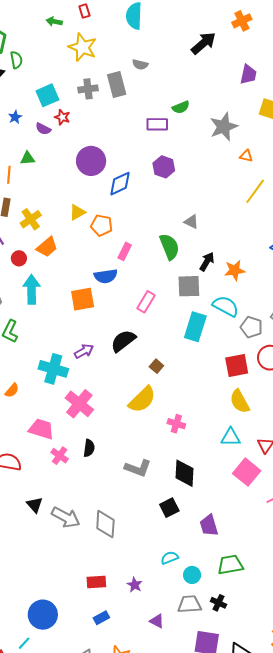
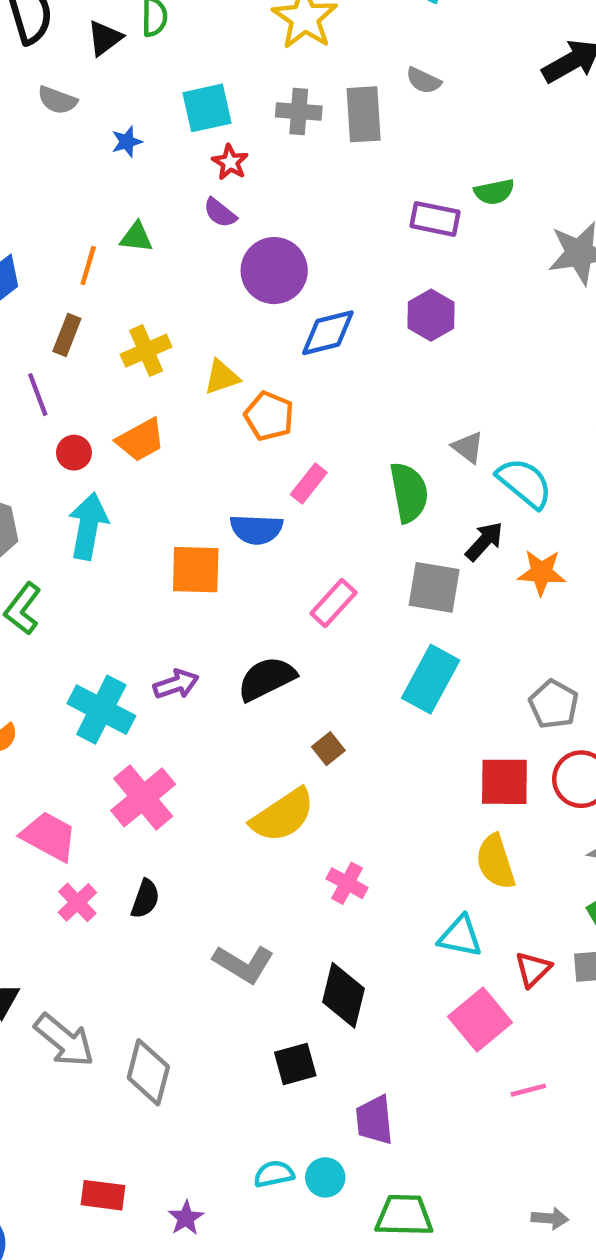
purple semicircle: (43, 129) -> (220, 213), moved
yellow cross: (31, 219) -> (146, 351), moved
cyan semicircle: (226, 306) -> (525, 483), moved
cyan circle: (192, 575) -> (325, 1177), moved

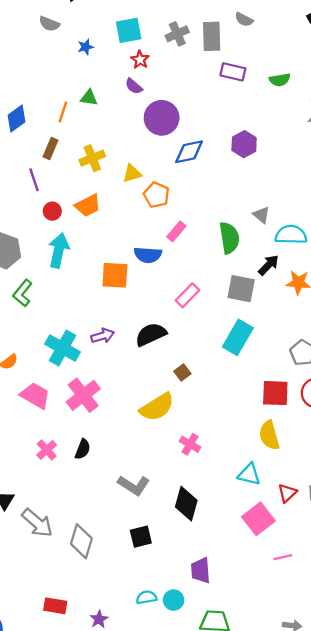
gray cross: (299, 111) -> (177, 34), turned -30
purple rectangle: (435, 219) -> (233, 72), moved
cyan semicircle: (525, 483) -> (291, 235), turned -40
pink trapezoid: (49, 836) -> (35, 396), moved
black square: (295, 1064) -> (141, 537), moved

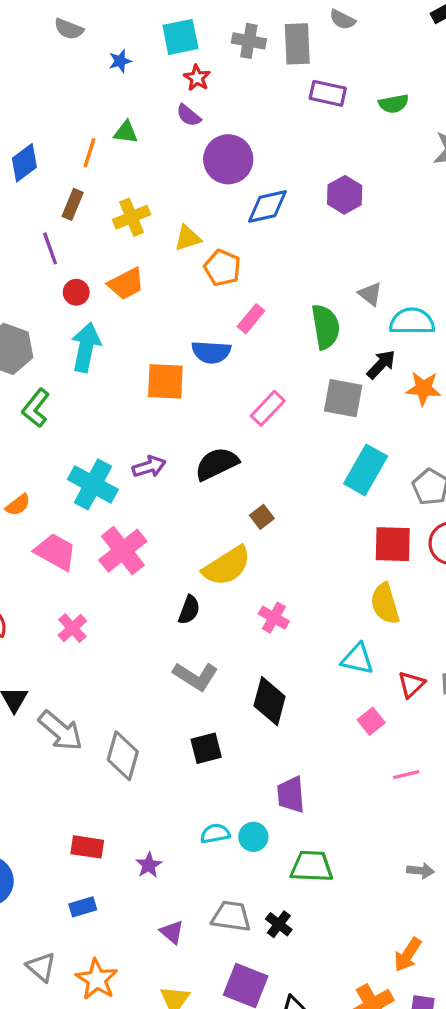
gray cross: (177, 34) -> (249, 41), turned 35
cyan rectangle: (238, 337) -> (366, 470), moved
black semicircle: (83, 449) -> (189, 610), moved
pink square: (258, 519) -> (371, 721), size x0.6

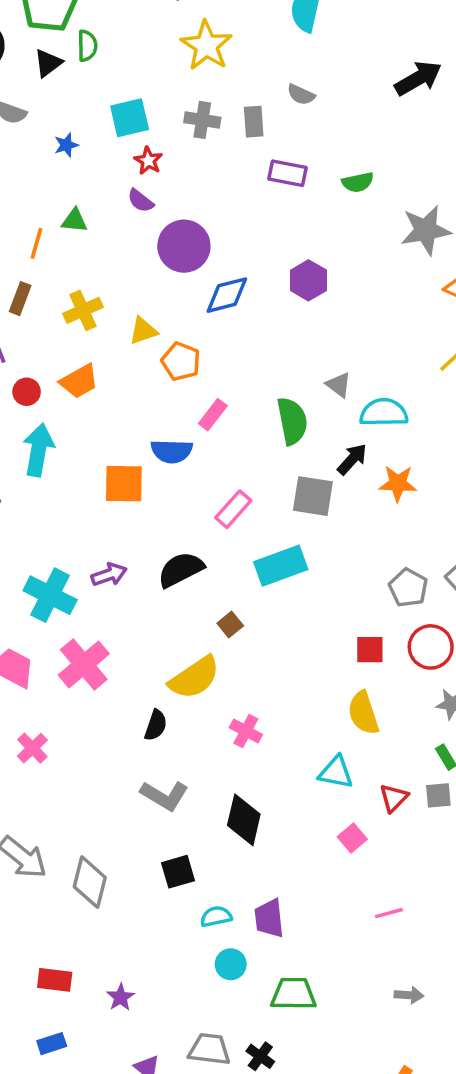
gray rectangle: (297, 44) -> (254, 122), size x0.7
cyan rectangle: (366, 470) -> (281, 566), moved, turned 42
red square: (393, 544) -> (370, 650), size x0.7
pink line: (406, 775) -> (389, 913), moved
cyan semicircle: (215, 834) -> (216, 917), moved

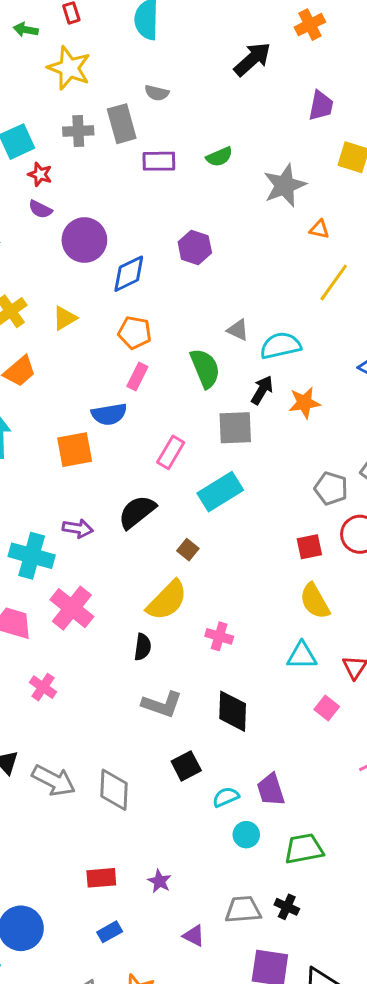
gray rectangle: (254, 122) -> (122, 124), size x1.4
orange pentagon: (181, 361) -> (135, 333), moved
purple arrow: (109, 575) -> (78, 528), turned 40

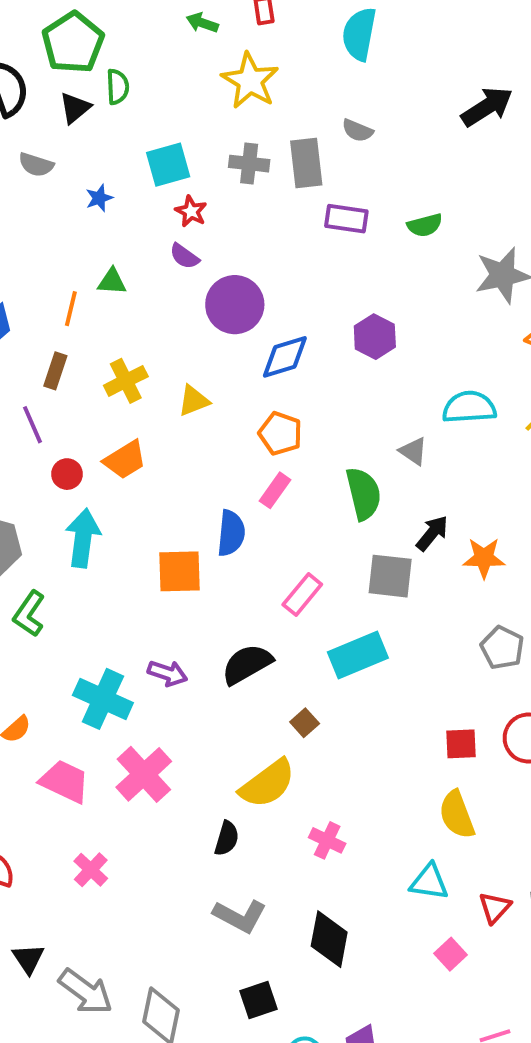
cyan semicircle: (281, 346) -> (469, 407), moved
blue semicircle: (109, 414) -> (231, 533), turned -84
gray pentagon: (331, 488) -> (502, 648), moved

